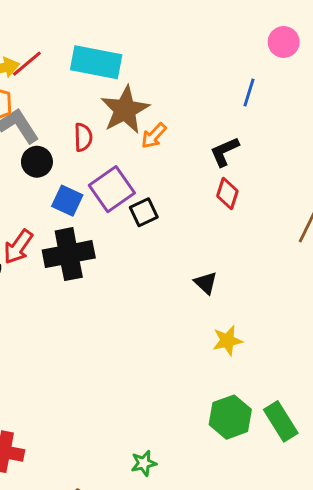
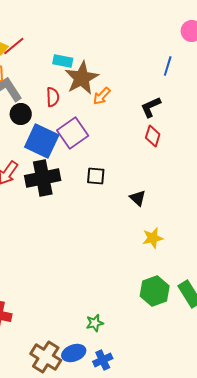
cyan rectangle: (96, 62) -> (63, 61), moved, size x0.6
blue square: (67, 201) -> (42, 141), size x1.6
black square: (144, 212) -> (96, 176), moved, turned 30

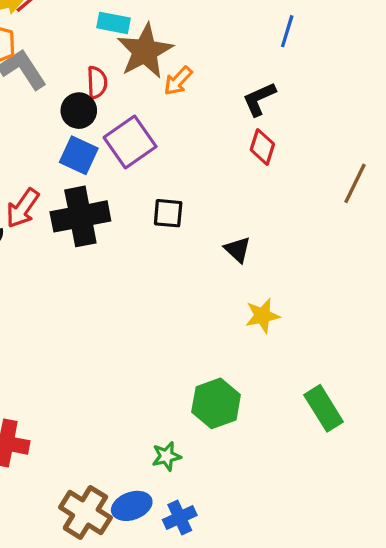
black circle: (21, 114) -> (79, 111), moved
blue square: (42, 141) -> (79, 155), size x0.7
green hexagon: (155, 291) -> (216, 403), moved

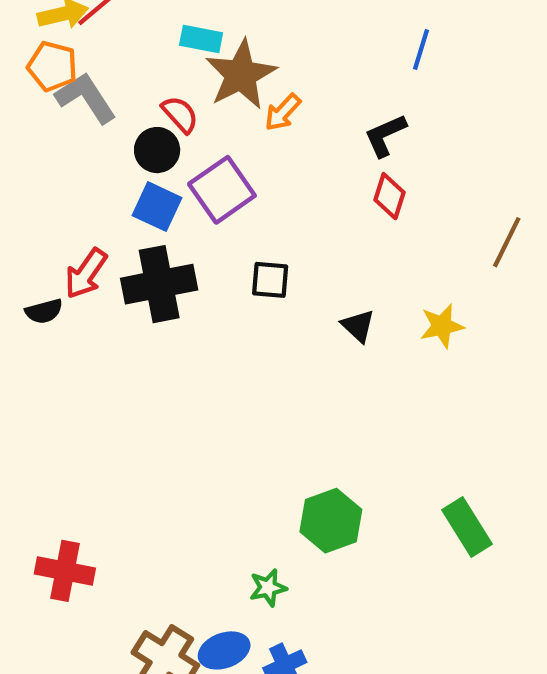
red semicircle: (97, 82) -> (180, 114), turned -40
yellow star: (262, 316) -> (442, 326), moved

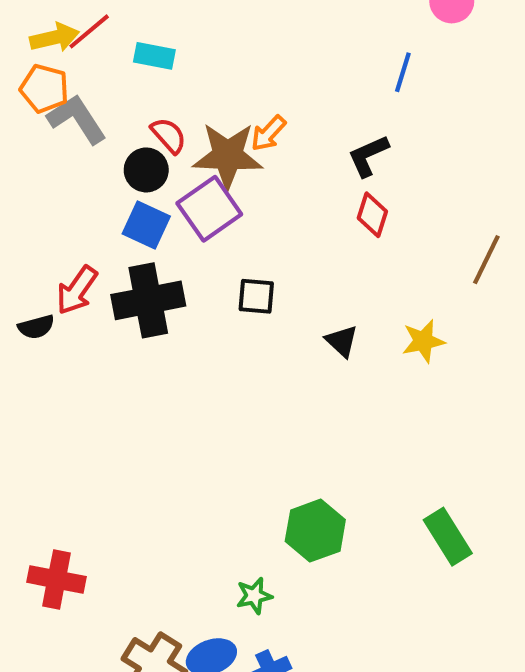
cyan rectangle: (201, 39) -> (154, 56), moved
brown star: (241, 75) -> (228, 156), moved, turned 30

